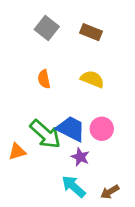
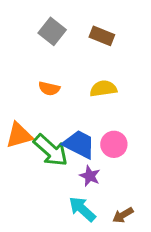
orange semicircle: (44, 79) -> (49, 89), turned -66
yellow semicircle: (92, 79) -> (103, 89), turned -30
orange triangle: (17, 152) -> (19, 135), moved, size x1.4

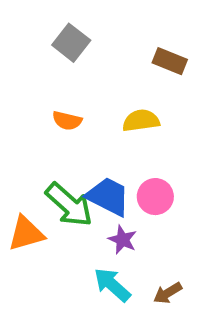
brown rectangle: (102, 36) -> (170, 61), moved
orange triangle: (19, 135) -> (26, 233), moved

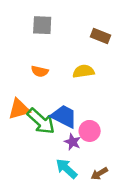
gray square: (71, 43) -> (42, 25), turned -35
pink circle: (155, 197) -> (90, 131), moved
orange triangle: (26, 233) -> (19, 109), moved

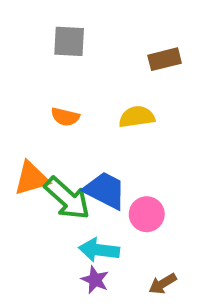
brown rectangle: (101, 36) -> (165, 59), turned -36
purple star: (73, 142) -> (95, 280), moved
cyan arrow: (66, 169) -> (99, 250), moved, turned -35

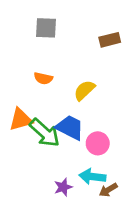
yellow semicircle: (137, 117) -> (84, 90), moved, turned -35
cyan arrow: (99, 250) -> (92, 177), moved
purple star: (95, 280) -> (63, 187), turned 30

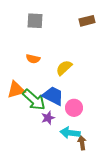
brown rectangle: (110, 40) -> (87, 21), moved
purple star: (63, 187) -> (48, 118), moved
brown arrow: (108, 190) -> (82, 143), turned 112

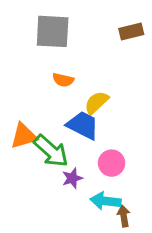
gray square: (35, 21) -> (53, 31), size x1.4
orange semicircle: (33, 59) -> (63, 80), moved
blue trapezoid: (53, 96) -> (83, 125), moved

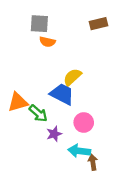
gray square: (53, 31) -> (39, 24), size x0.7
orange semicircle: (63, 80) -> (47, 42), moved
green arrow: (51, 151) -> (38, 113), size x0.7

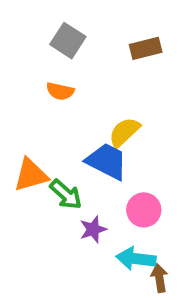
gray square: (39, 24) -> (68, 41), turned 30
brown rectangle: (98, 24) -> (146, 48), moved
orange semicircle: (47, 42) -> (60, 91), moved

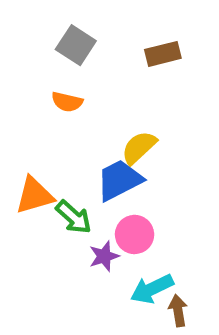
blue trapezoid: (107, 161) -> (119, 180), turned -54
pink circle: (144, 210) -> (135, 234), moved
cyan arrow: (136, 259) -> (152, 289), turned -33

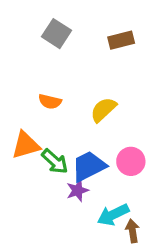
orange semicircle: (67, 102) -> (50, 102), moved
blue trapezoid: (119, 180) -> (89, 166), moved
pink circle: (135, 234) -> (131, 161), moved

